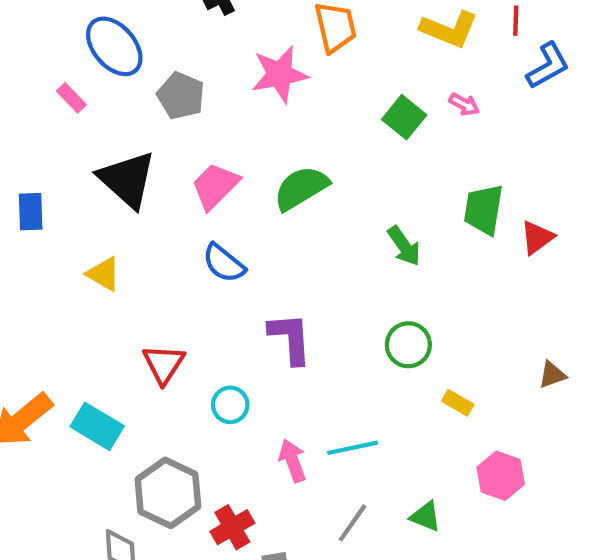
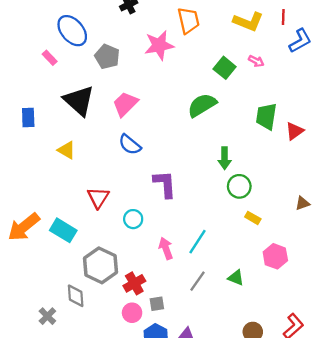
green semicircle: (301, 188) -> (202, 105), moved
green arrow: (404, 246) -> (225, 158), moved, turned 35
green circle: (408, 345) -> (239, 186), moved
cyan line: (353, 448) -> (197, 242), turned -45

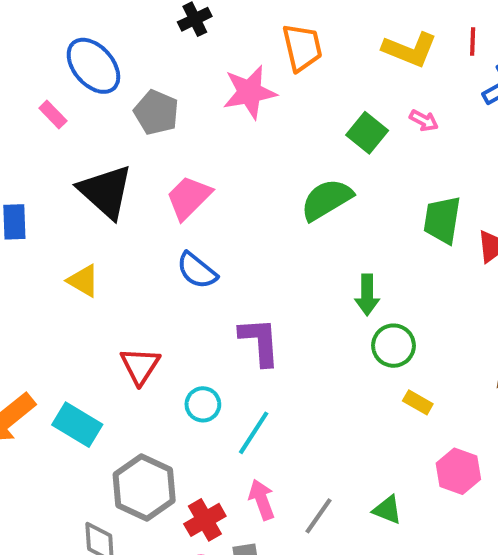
cyan line: (197, 242) -> (254, 433), moved
pink arrow: (166, 248) -> (262, 500), moved

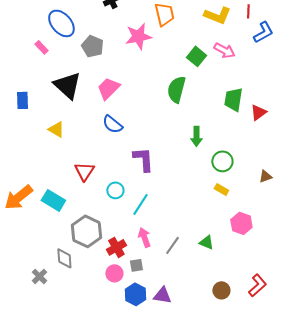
pink arrow: (424, 121) -> (224, 50), size x1.5
green semicircle: (327, 200) -> (176, 89), turned -44
green circle: (393, 346) -> (222, 161), moved

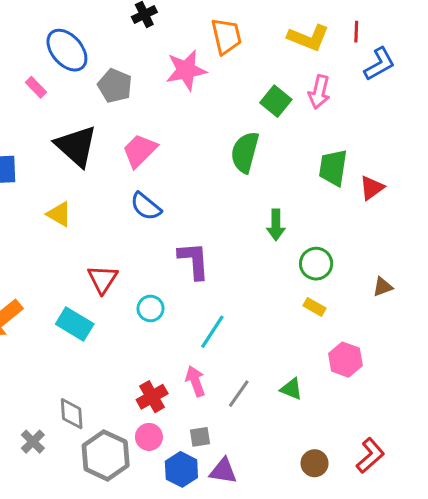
pink arrow: (224, 50) -> (319, 92), turned 75
cyan rectangle: (53, 200) -> (75, 324), moved
cyan line: (140, 204) -> (212, 332), moved
gray hexagon: (86, 231) -> (106, 455), moved
gray square: (136, 265) -> (200, 437), moved

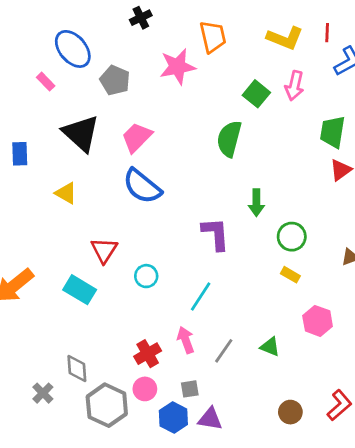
green trapezoid: (333, 168) -> (333, 132), moved
blue semicircle: (146, 206) -> (142, 186), size x1.4
purple L-shape: (194, 261) -> (216, 234), moved

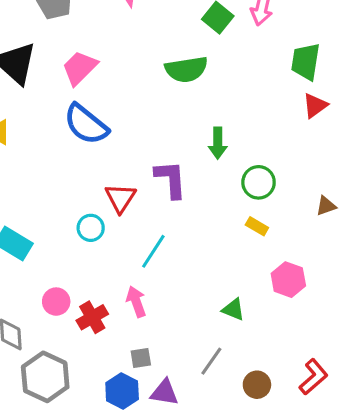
green semicircle: (229, 139) -> (186, 69), turned -114
red triangle: (104, 250) -> (120, 198), moved
gray line: (224, 351) -> (211, 361), moved
pink circle: (145, 389) -> (56, 302), moved

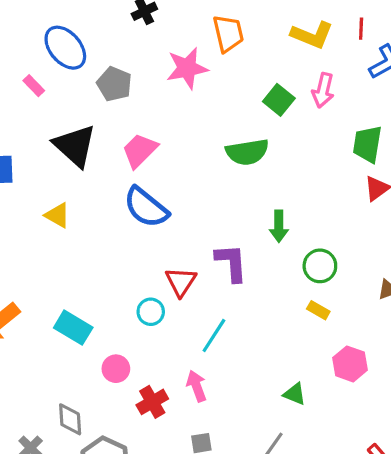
pink circle: (56, 302) -> (116, 369), moved

